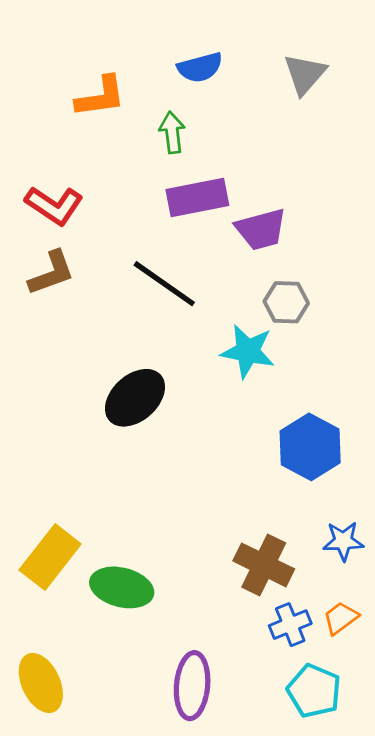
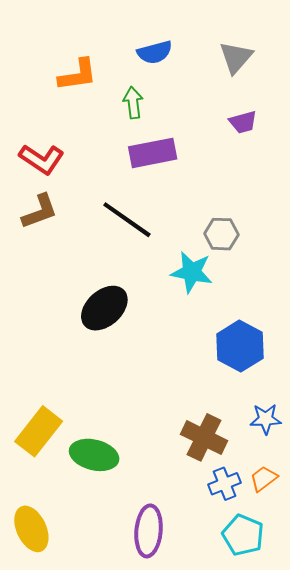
purple trapezoid: (261, 229) -> (243, 122), moved, size x0.7

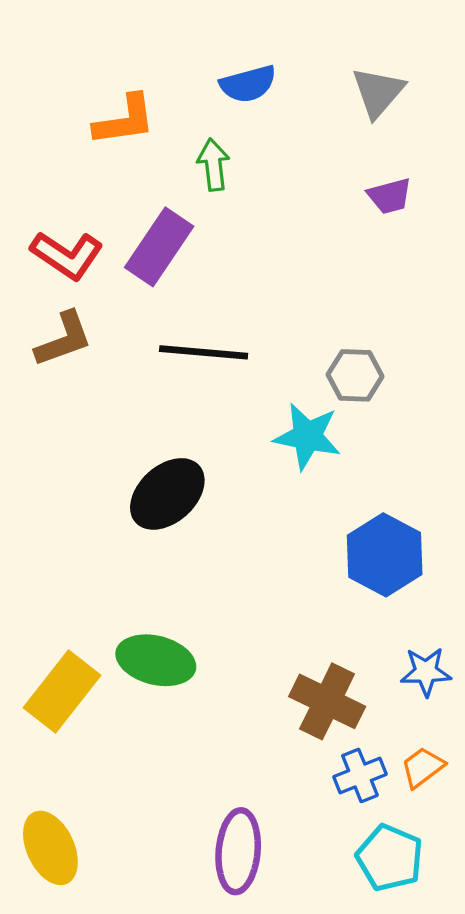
purple rectangle: (153, 153) -> (159, 247), moved, turned -45
black line: (127, 220) -> (204, 352), turned -30
green ellipse: (94, 455) -> (156, 660), moved

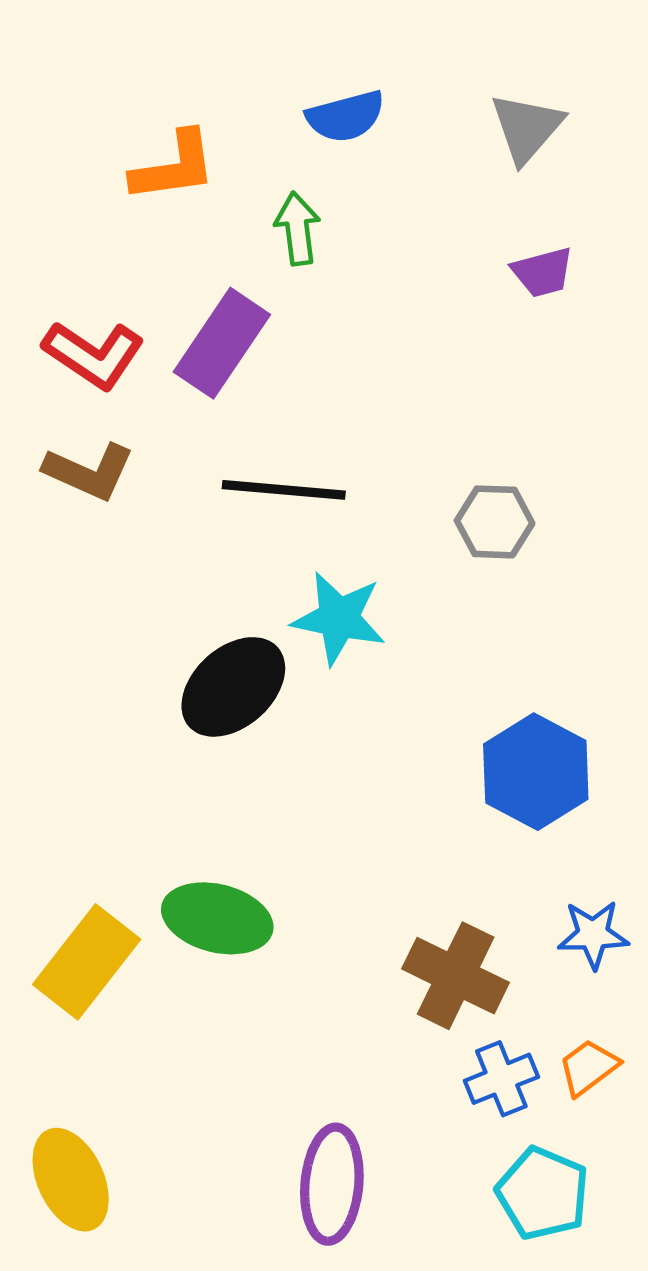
brown L-shape: (64, 339) -> (89, 472), turned 44
cyan star: (307, 436) -> (339, 618), moved

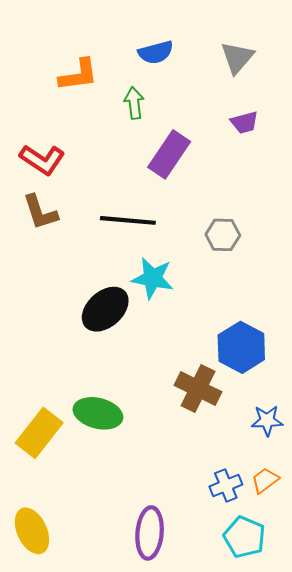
purple rectangle: (222, 343) -> (169, 154), moved
brown L-shape: (89, 472) -> (40, 212), turned 48
brown cross: (456, 976) -> (198, 389), moved

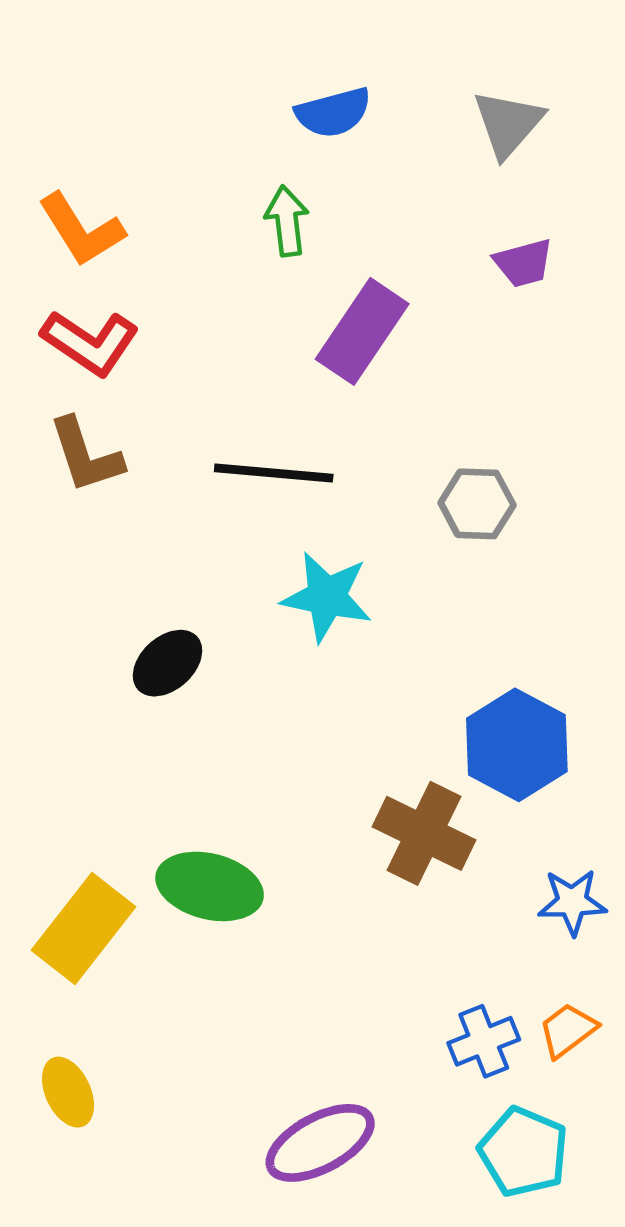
orange L-shape: (78, 75) -> (81, 230), moved, turned 66
black ellipse: (105, 309) -> (168, 663), moved, size x0.7
yellow ellipse: (32, 531) -> (68, 1092), moved, size x0.7
purple ellipse: (150, 533) -> (320, 1143), turned 57

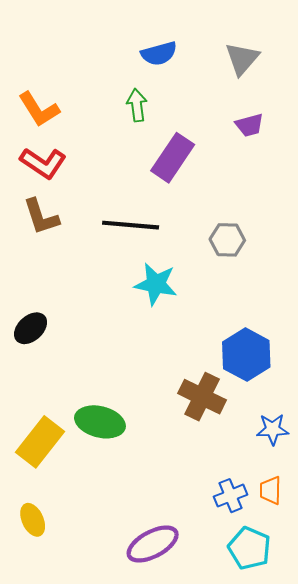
black ellipse: (168, 663) -> (31, 328), moved
orange trapezoid: (568, 1030) -> (270, 490), turned -52

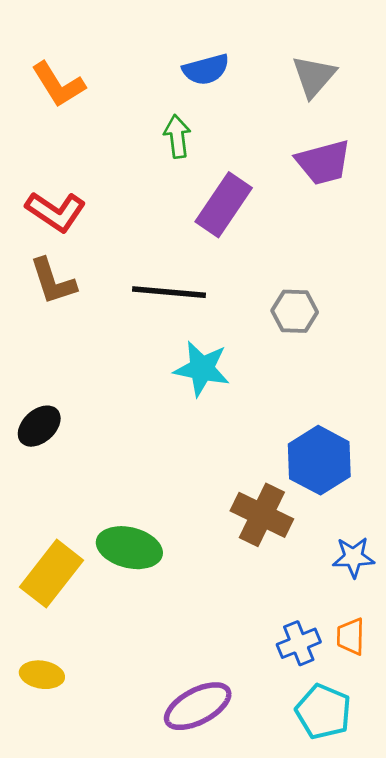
orange L-shape: (39, 109) -> (58, 85), moved
purple trapezoid: (249, 125) -> (323, 162), size x1.5
yellow ellipse: (33, 520) -> (42, 675), turned -56

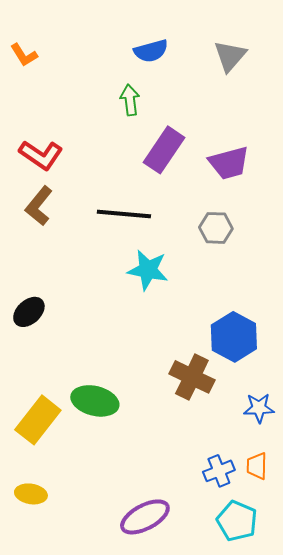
orange L-shape: (58, 85) -> (24, 55), moved, size x0.7
purple trapezoid: (323, 162) -> (229, 163), moved
brown L-shape: (53, 281) -> (39, 206), turned 57

